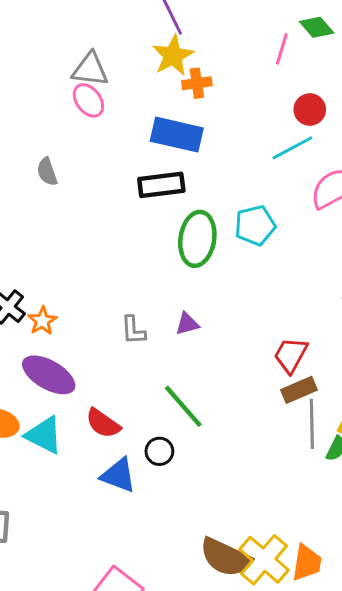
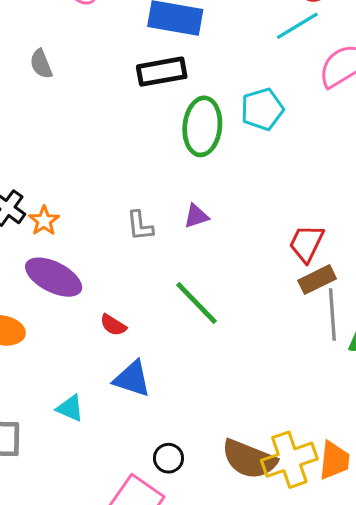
red semicircle: (103, 423) -> (113, 325), size x0.7
cyan triangle: (44, 435) -> (70, 408), moved, size x0.7
black circle: (159, 451) -> (168, 458), moved
yellow cross: (264, 560) -> (289, 460), turned 33

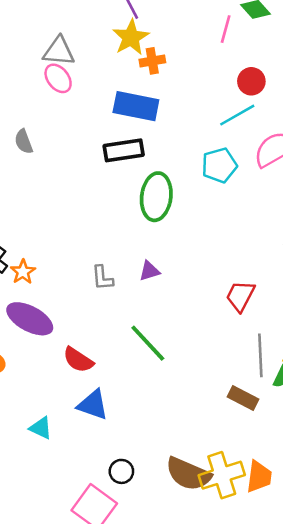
cyan pentagon: (262, 109) -> (219, 165), moved
brown rectangle: (317, 280) -> (243, 398), moved, turned 52
red semicircle: (113, 325) -> (78, 360), size x1.4

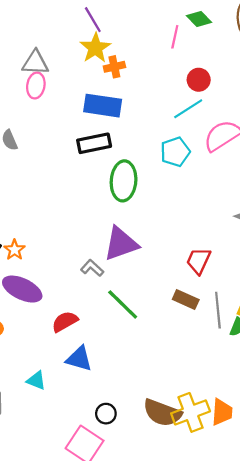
pink ellipse: (58, 78) -> (36, 85), turned 50
purple triangle: (149, 271) -> (121, 244), size x2.0
gray L-shape: (102, 278) -> (92, 268), moved, turned 140
red semicircle: (78, 360) -> (65, 322), turned 120
brown rectangle: (243, 398) -> (186, 300), moved

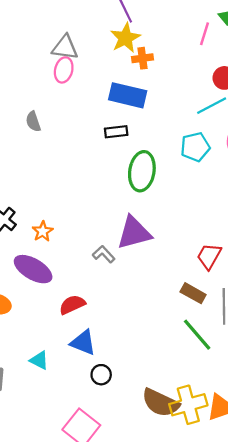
black rectangle: (94, 143) -> (116, 132), size x0.7
orange star: (14, 250) -> (43, 231), moved
green line: (123, 304) -> (197, 335), moved
black circle: (106, 414) -> (101, 375), moved

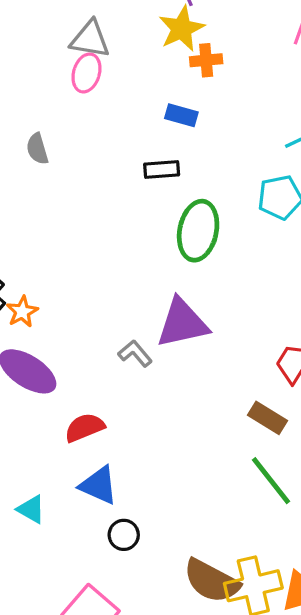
blue rectangle: (128, 95) -> (181, 115), size x0.6
orange star: (43, 231) -> (22, 312), moved

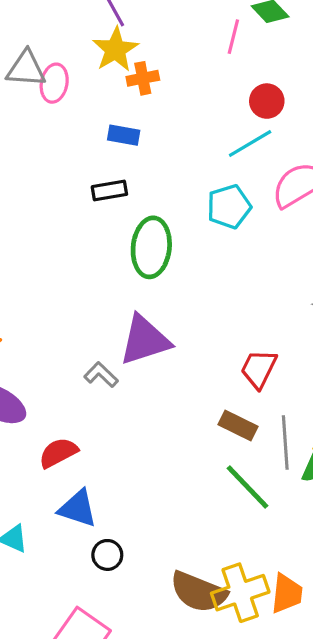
pink ellipse: (86, 73) -> (54, 83), moved

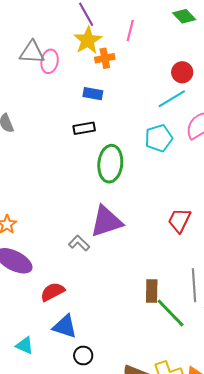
pink line: (233, 37) -> (130, 31), moved
red trapezoid: (259, 369) -> (179, 220), moved
brown rectangle: (238, 426) -> (152, 291), moved, turned 65

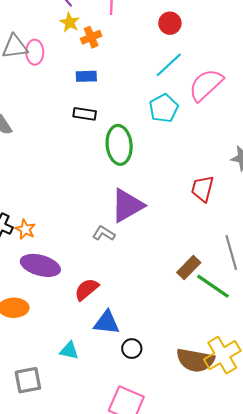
yellow star: (88, 40) -> (70, 22), size x0.7
red circle: (182, 72) -> (170, 23), moved
black rectangle: (84, 128) -> (85, 114), turned 30
brown rectangle: (152, 291) -> (189, 267), turned 55

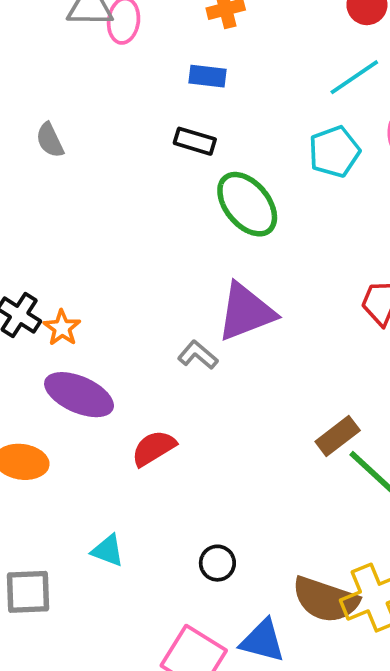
green ellipse: (119, 145) -> (247, 204), turned -42
blue triangle: (107, 323) -> (262, 641), moved

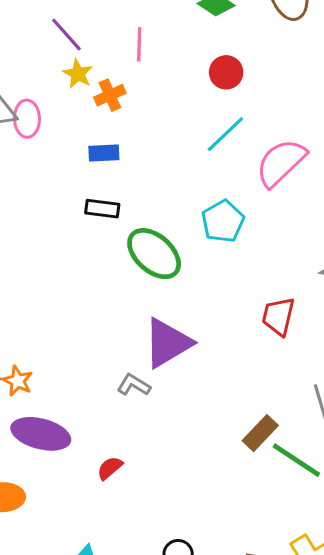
cyan pentagon: (334, 152) -> (223, 221), moved
red semicircle: (154, 448) -> (110, 468), size x0.7

